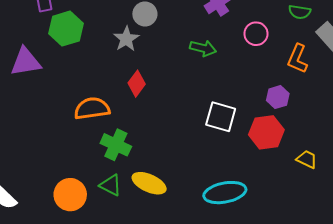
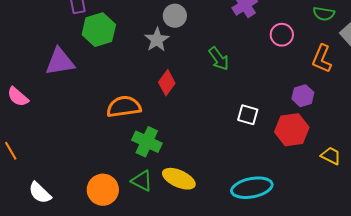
green arrow: (203, 48) -> (219, 59), moved, turned 40
white square: (221, 117) -> (248, 115), size x0.7

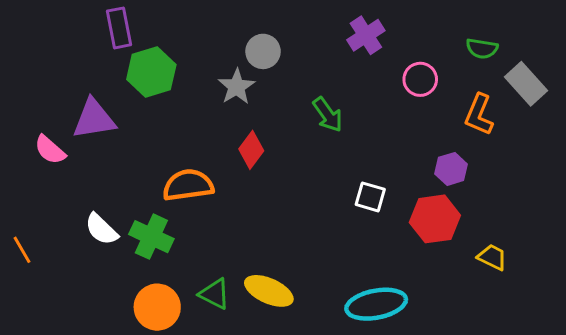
pink semicircle: (18, 97) -> (50, 150), moved
green cross: (147, 142) -> (151, 237), moved
white semicircle: (40, 193) -> (101, 229), moved

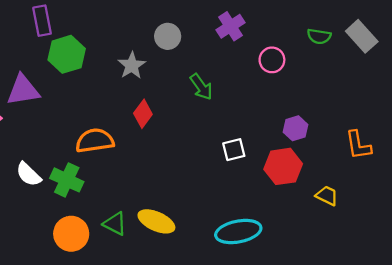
gray circle: (263, 51) -> (168, 36), moved
gray rectangle: (526, 84) -> (362, 36), moved
orange L-shape: (479, 115) -> (358, 145), moved, turned -32
white square: (370, 197) -> (234, 150), turned -30

